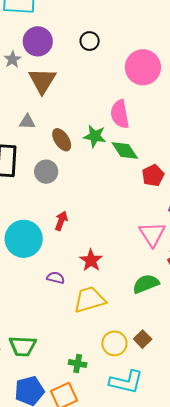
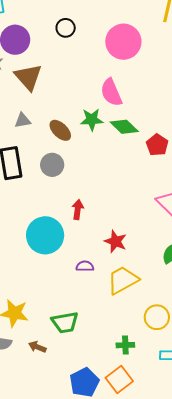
green trapezoid: (23, 346) -> (65, 322), moved

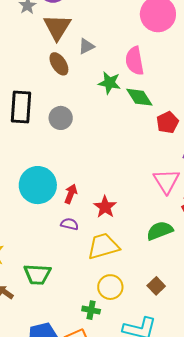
gray triangle: (23, 120) -> (86, 46), moved, turned -30
brown ellipse: (60, 130) -> (59, 64), moved
red arrow: (78, 209) -> (71, 194), moved
yellow circle: (157, 317) -> (110, 287), moved

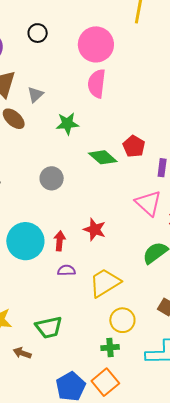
pink semicircle: (135, 61) -> (97, 84), moved, turned 32
green diamond: (139, 97) -> (103, 157), moved
gray circle: (61, 118) -> (52, 178), moved
red star: (105, 207) -> (95, 229), moved

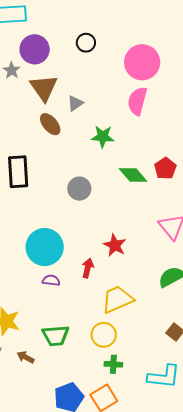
red arrow: (60, 241) -> (88, 268), moved
purple semicircle: (66, 270) -> (51, 280), moved
yellow circle: (122, 320) -> (104, 335), moved

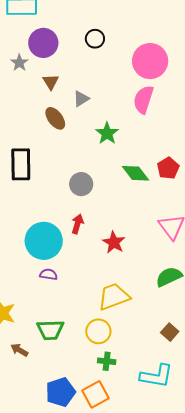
brown triangle: (44, 88) -> (51, 82), size x0.6
green star: (103, 137) -> (107, 133), turned 30
red arrow: (88, 268) -> (77, 224), moved

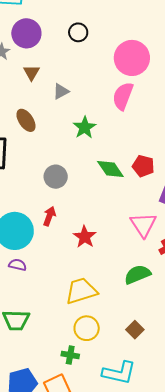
brown ellipse: (55, 118) -> (26, 120), moved
red pentagon: (168, 168) -> (143, 166), turned -30
yellow circle: (98, 331) -> (87, 328), moved

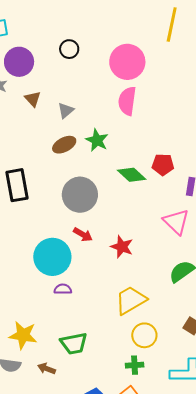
brown ellipse: (26, 120) -> (64, 145), moved, turned -70
gray circle: (56, 177) -> (80, 195), size x1.5
red arrow: (49, 216) -> (83, 235), turned 114

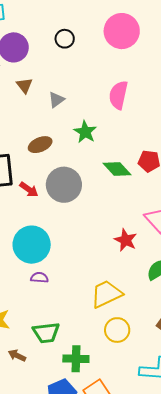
pink circle: (127, 62) -> (122, 31), moved
brown ellipse: (64, 145) -> (40, 145), moved
red arrow: (83, 235) -> (29, 190), moved
red star: (122, 247) -> (126, 240), moved
green cross: (135, 365) -> (76, 359), moved, size x1.4

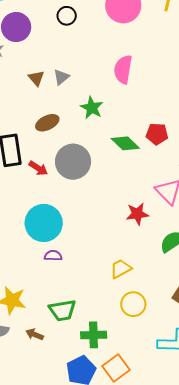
brown triangle: (24, 86) -> (36, 78), moved
red star: (126, 240) -> (137, 214), turned -30
yellow trapezoid: (106, 294) -> (121, 269), size x0.7

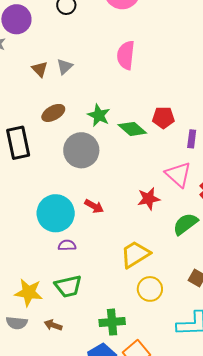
green star: (92, 108) -> (99, 115), moved
red arrow: (38, 168) -> (94, 206), moved
yellow trapezoid: (121, 269) -> (135, 254), size x1.4
green trapezoid: (62, 310) -> (68, 286), moved

